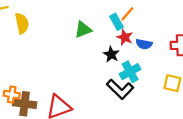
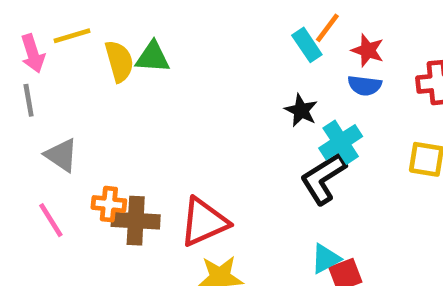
green triangle: (83, 30) -> (153, 57), moved, turned 30
red star: (125, 37) -> (368, 50), moved
black L-shape: (120, 89) -> (323, 178), turned 108

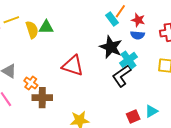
black star: (301, 110) -> (111, 47), size x1.6
orange cross: (109, 204) -> (31, 83), moved, turned 32
red triangle: (204, 222) -> (73, 66), moved, turned 45
cyan triangle: (326, 259) -> (151, 111), moved

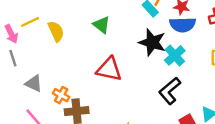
green triangle: (46, 27) -> (102, 25), moved, turned 42
blue semicircle: (138, 35) -> (183, 25), size x1.5
black L-shape: (122, 76) -> (170, 91), moved

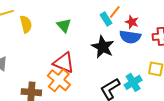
cyan cross: (175, 55) -> (133, 82), moved
orange cross: (61, 95) -> (59, 80), moved, size x1.6

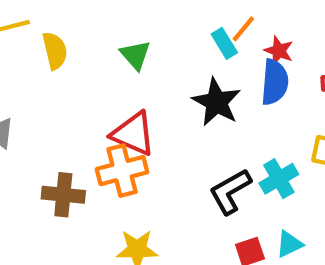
blue semicircle: (130, 37) -> (275, 82), turned -95
orange cross: (59, 80) -> (122, 171), turned 35

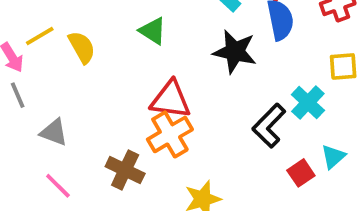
brown cross: (63, 195) -> (125, 170), turned 36

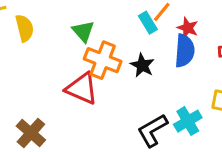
black star: (235, 52) -> (142, 65), size x0.7
orange cross: (170, 134) -> (103, 60), moved, turned 36

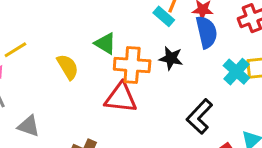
yellow semicircle: (25, 28) -> (68, 67), moved
cyan cross: (188, 121) -> (236, 72), moved

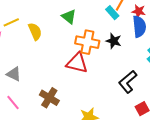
green triangle: (105, 43) -> (69, 17), moved
yellow semicircle: (68, 67) -> (35, 31), moved

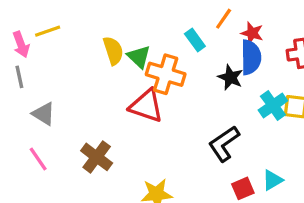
cyan rectangle: (112, 13) -> (195, 40), moved
green triangle: (69, 17) -> (139, 57), moved
yellow semicircle: (35, 31) -> (113, 51), moved
black star: (114, 41) -> (230, 77), moved

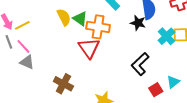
yellow line: (48, 31) -> (22, 25), moved
red triangle: (146, 106) -> (89, 48), turned 45
pink line: (38, 159) -> (23, 46), moved

